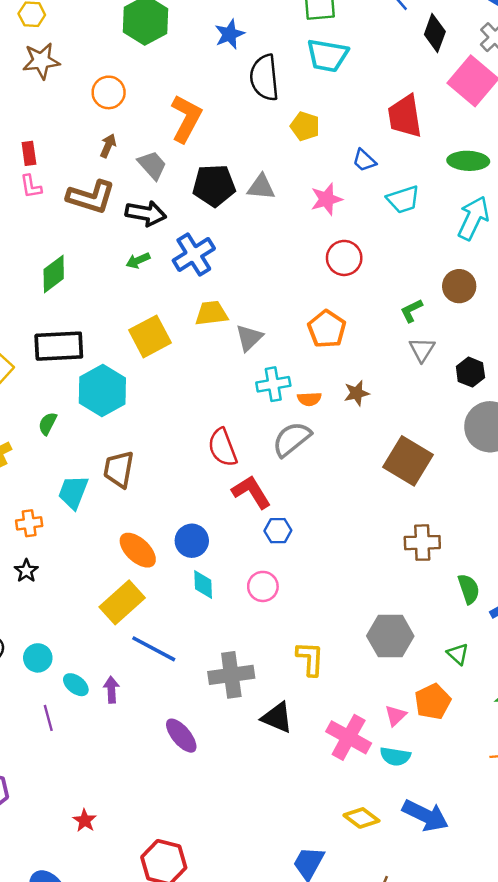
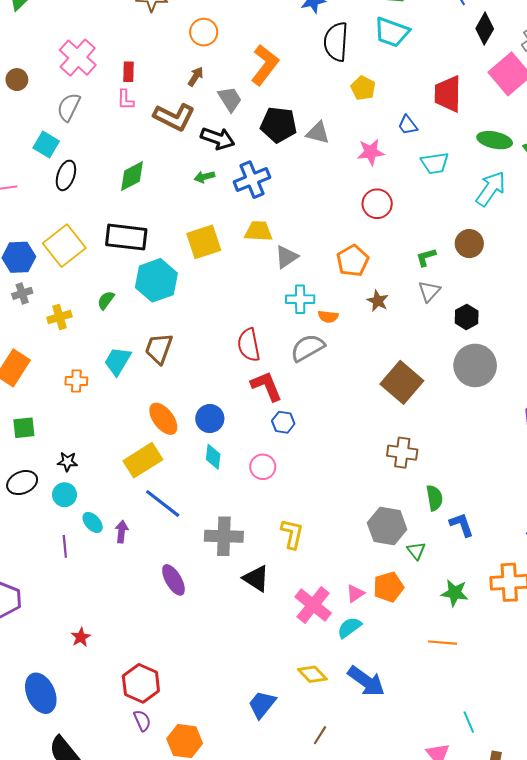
brown star: (357, 393) -> (378, 301), moved, turned 30
black star: (26, 571) -> (67, 462), moved, turned 30
gray hexagon: (390, 636) -> (387, 526), moved
cyan semicircle: (395, 756) -> (349, 628), turned 125

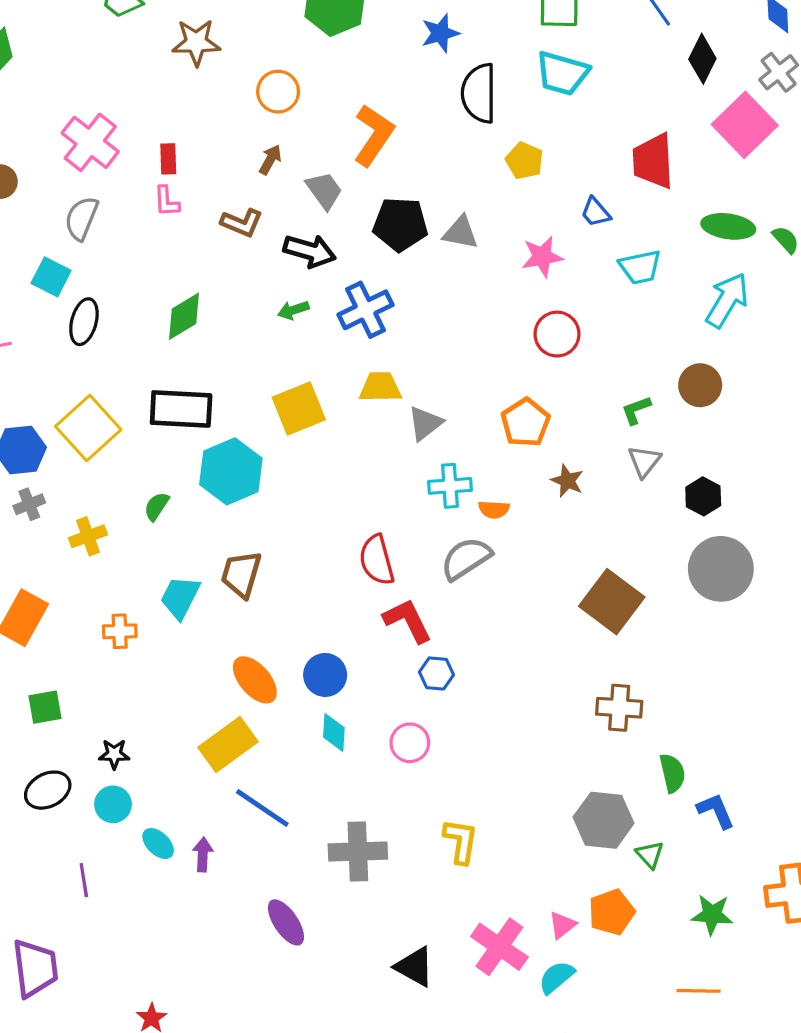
brown L-shape: (174, 117) -> (242, 223), size x0.7
purple line: (65, 546) -> (84, 880), moved
black triangle: (256, 578) -> (415, 967), moved

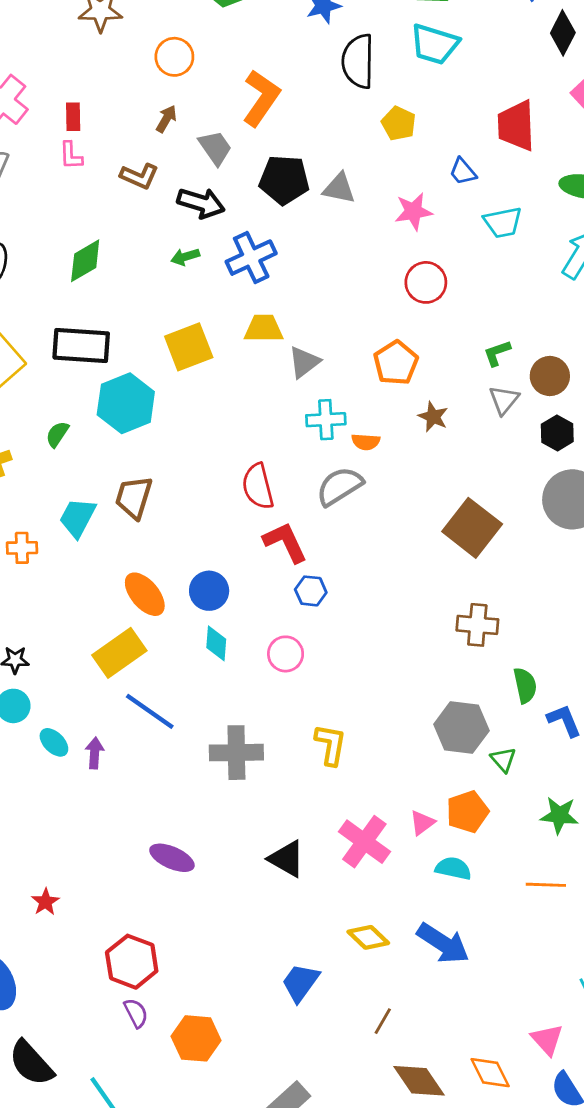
brown circle: (700, 385) -> (550, 376), moved
purple ellipse: (286, 922) -> (172, 858), moved, turned -33
cyan semicircle: (556, 977) -> (453, 868), moved, turned 51

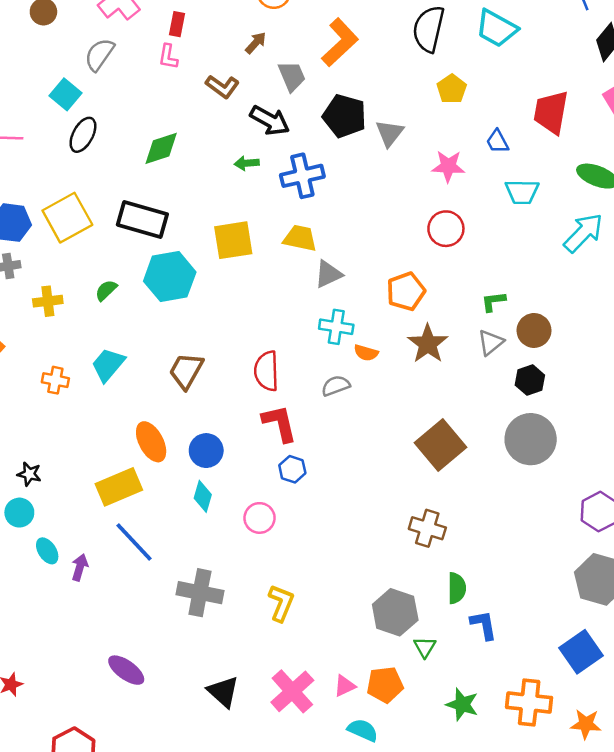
gray triangle: (339, 188) -> (390, 133), turned 44
brown star: (433, 417) -> (428, 344), size x1.5
gray semicircle: (339, 486) -> (336, 386), size x0.7
brown trapezoid: (134, 497) -> (186, 371), moved

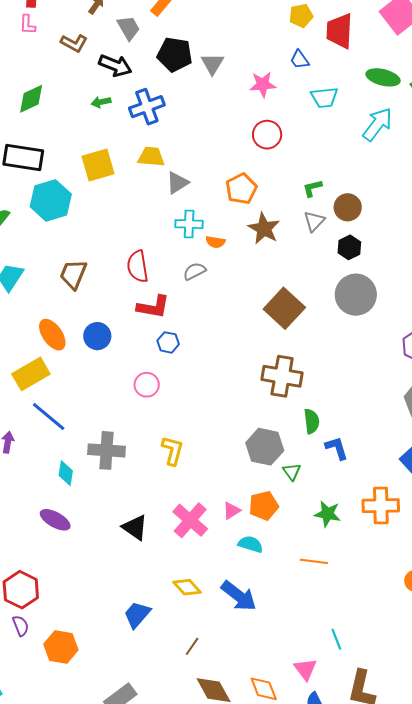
yellow pentagon: (452, 89) -> (301, 16), moved, turned 30
red L-shape: (280, 423) -> (153, 307), turned 120
cyan diamond: (203, 496) -> (66, 473), moved
brown cross: (427, 528) -> (282, 376), size x1.4

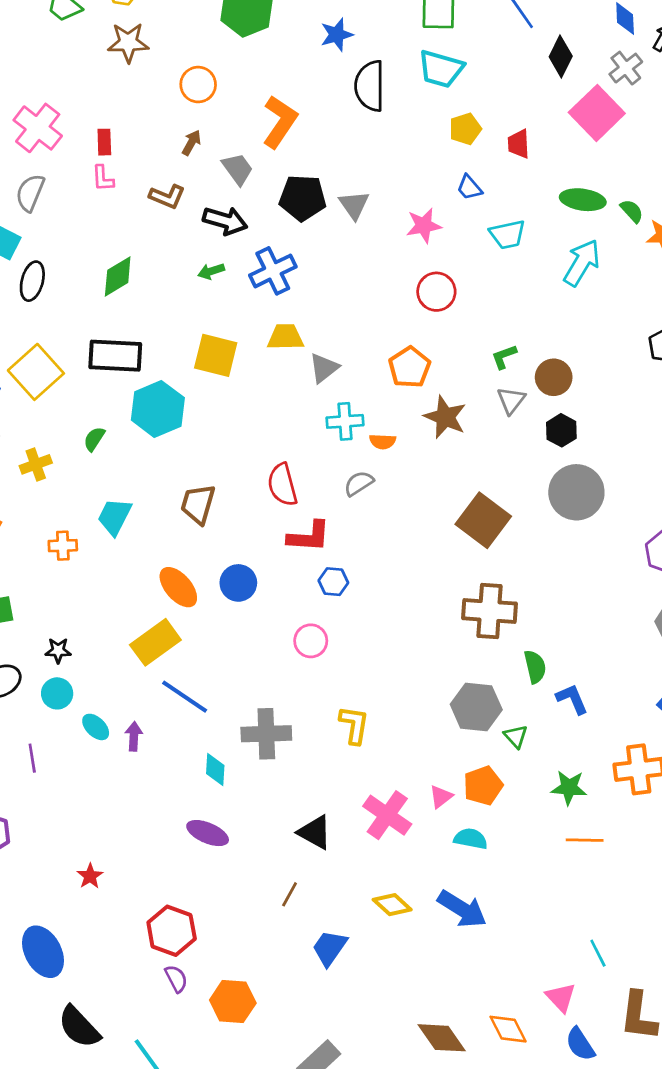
red trapezoid: (340, 31) -> (519, 144), size x0.6
yellow square: (98, 165) -> (216, 355), turned 36
orange line: (314, 561) -> (585, 840), moved
brown line: (192, 646) -> (290, 894), moved

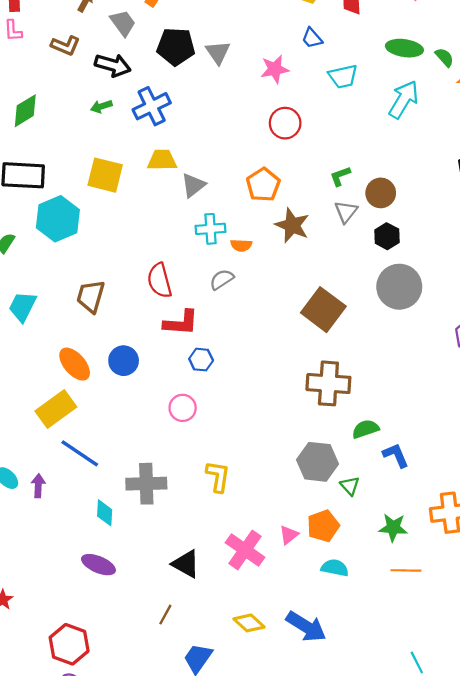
green semicircle: (535, 667) -> (365, 429), turned -96
cyan semicircle: (471, 839) -> (335, 568), moved

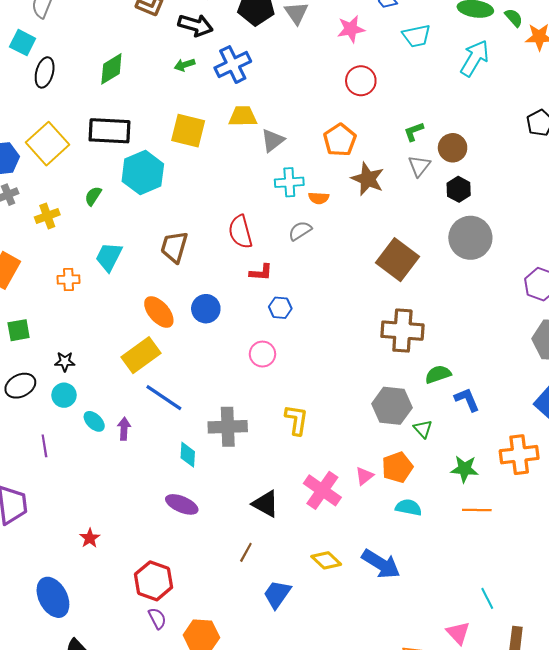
red L-shape: (181, 323) -> (261, 272), size x0.7

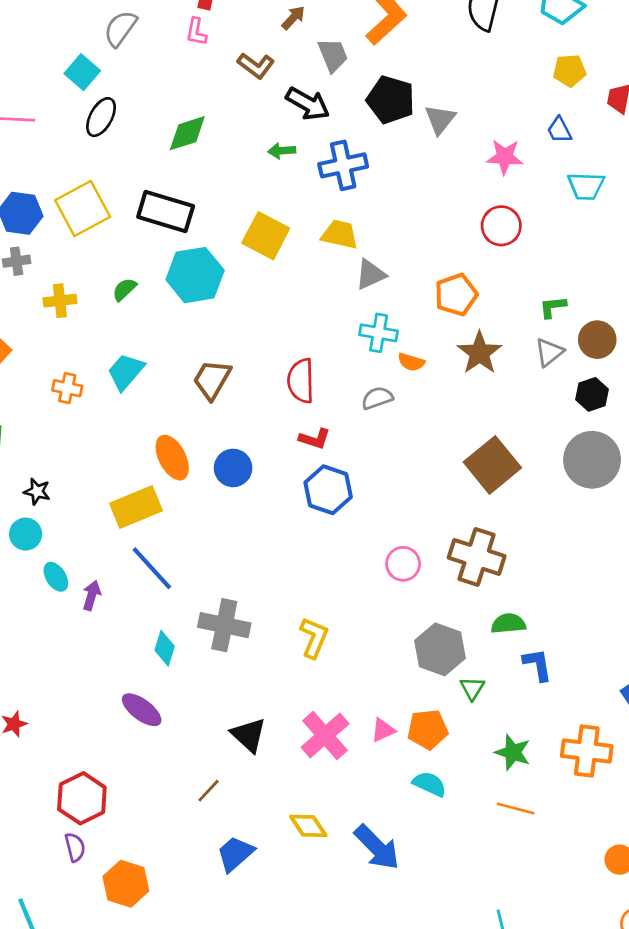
blue hexagon: (280, 308) -> (328, 490), size x1.6
pink circle: (262, 354) -> (403, 564), moved

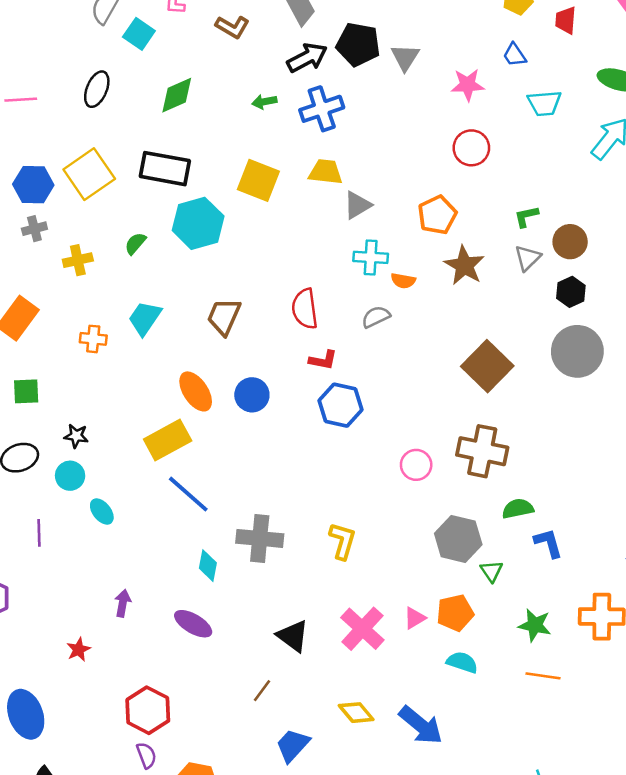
cyan square: (82, 72) -> (139, 34), moved
black arrow: (308, 104) -> (307, 58), moved, turned -51
purple arrow: (92, 595) -> (123, 603), moved

